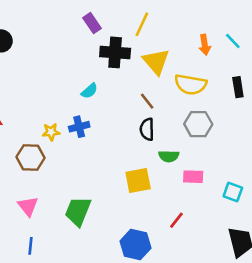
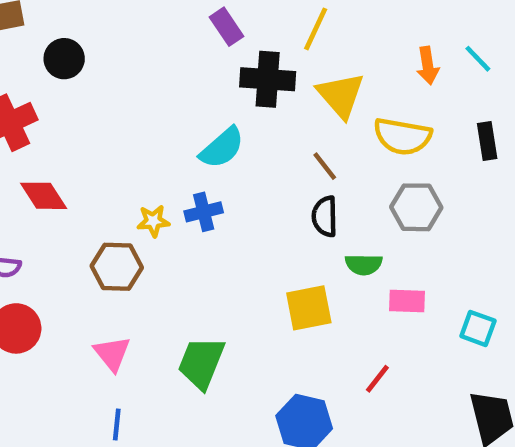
cyan semicircle: (89, 91) -> (222, 148), size x1.5

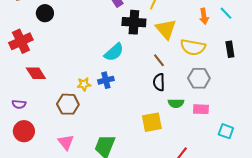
pink rectangle: (407, 301) -> (201, 109), moved

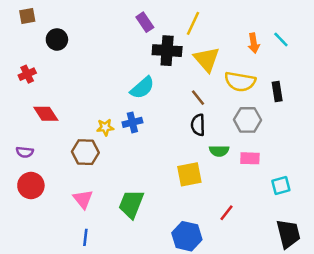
red cross: (21, 41) -> (27, 74), size x0.6
black rectangle: (230, 49) -> (277, 91), moved
cyan square: (226, 131) -> (281, 185), turned -35

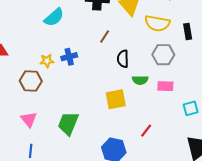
cyan semicircle: (142, 88) -> (54, 17), moved
brown line: (198, 98) -> (105, 36), moved, turned 72

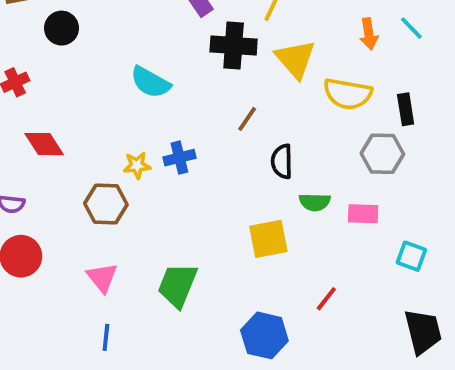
cyan semicircle: (54, 17) -> (150, 82), turned 70
gray hexagon: (163, 55) -> (382, 154), moved
cyan square: (191, 108) -> (411, 256), turned 35

